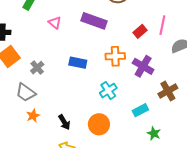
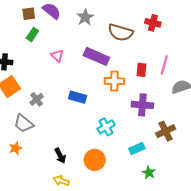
red rectangle: (140, 31) -> (142, 70), turned -48
orange cross: (115, 56) -> (114, 81), moved
purple cross: (143, 66) -> (142, 105), turned -30
orange star: (33, 116) -> (15, 148), moved

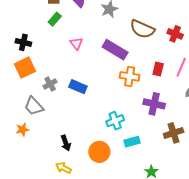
red cross: (153, 23) -> (175, 34), moved
blue rectangle: (78, 97) -> (78, 87), moved
cyan rectangle: (137, 149) -> (132, 142), moved

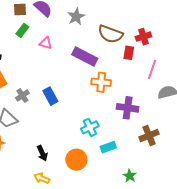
red cross: (175, 34) -> (143, 37), turned -35
pink triangle: (76, 43) -> (46, 43), moved, turned -32
red rectangle: (158, 69) -> (129, 53), moved
blue rectangle: (78, 87) -> (50, 96), turned 42

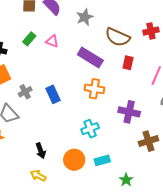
green rectangle: (22, 30) -> (29, 39), moved
red cross: (143, 37) -> (151, 31), moved
red rectangle: (129, 53) -> (128, 63), moved
orange cross: (101, 82) -> (94, 89), moved
cyan rectangle: (108, 147) -> (102, 160), moved

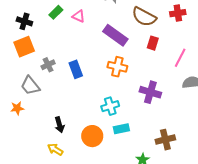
brown cross: (148, 141) -> (165, 140), moved
cyan rectangle: (102, 160) -> (121, 129), moved

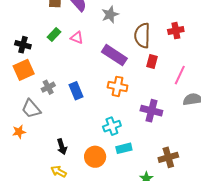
brown semicircle: (144, 17) -> (142, 36), turned 65

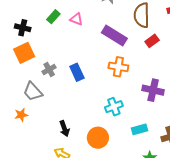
red rectangle: (152, 61) -> (152, 41), turned 40
cyan rectangle: (124, 148) -> (140, 129), moved

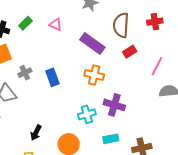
green rectangle: (53, 17) -> (25, 23), moved
purple cross: (153, 90) -> (114, 105), moved
black arrow: (64, 129) -> (36, 133), turned 42

